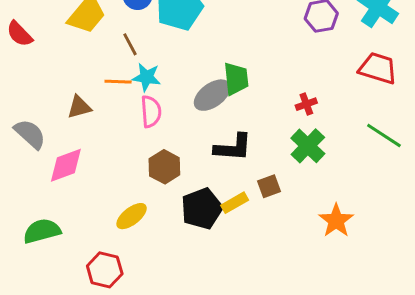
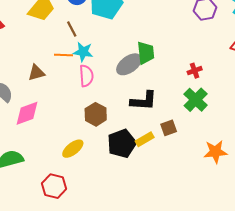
orange star: (336, 221) -> (215, 152), turned 30

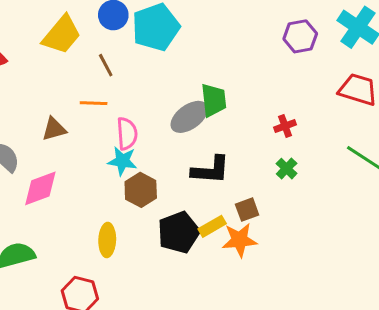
cyan star: (83, 52) -> (122, 161), moved
green cross: (196, 100) -> (287, 169), size x0.6
yellow ellipse: (73, 149) -> (107, 240), turned -50
orange star: (215, 152) -> (239, 240), moved

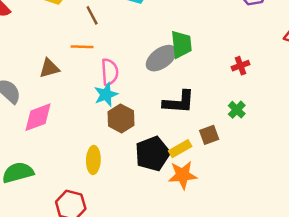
cyan star: (122, 161) -> (106, 95), turned -30
green cross: (287, 169) -> (237, 110), moved
orange star: (239, 240) -> (183, 175), moved

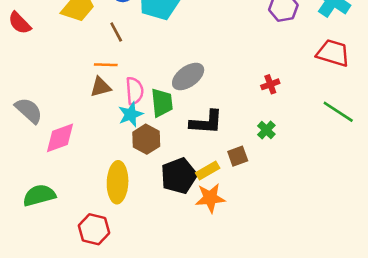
green trapezoid: (181, 44) -> (162, 103), moved
brown triangle: (49, 68) -> (101, 87), moved
yellow ellipse: (93, 160) -> (118, 182), size x1.4

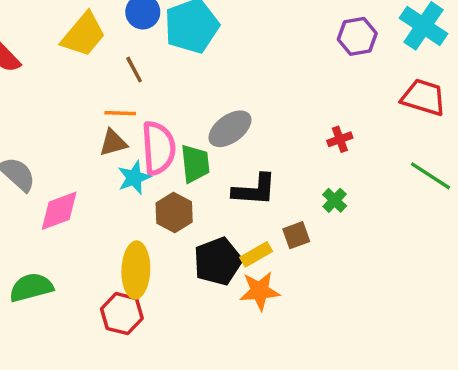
pink semicircle: (134, 91) -> (158, 148), size x1.4
cyan star: (131, 114) -> (134, 178), moved
red hexagon: (94, 229) -> (122, 314), moved

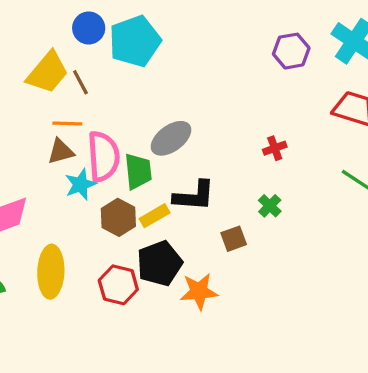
yellow trapezoid: (84, 35) -> (48, 72), moved
yellow rectangle: (256, 254) -> (155, 216), moved
yellow ellipse: (136, 270) -> (51, 272), moved
red hexagon: (122, 314) -> (118, 285), moved

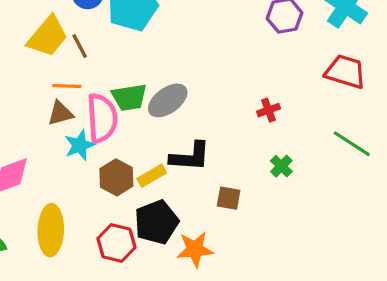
green trapezoid: (138, 171) -> (129, 97), moved, turned 87
green cross: (270, 206) -> (281, 166), moved
brown square: (234, 239) -> (229, 198), turned 30

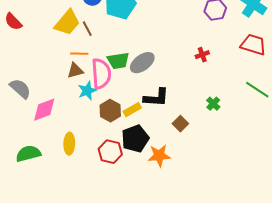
red cross: (269, 110) -> (202, 55), moved
brown square: (229, 198) -> (180, 124), turned 35
yellow ellipse: (51, 230) -> (69, 144), size x0.7

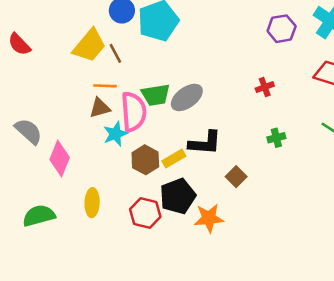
green cross: (213, 104) -> (276, 138), moved, turned 32
pink diamond: (44, 110) -> (60, 158), turned -48

